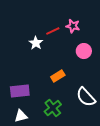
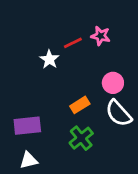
pink circle: (84, 51) -> (113, 83), moved
white semicircle: (86, 97) -> (118, 113), moved
green cross: (53, 108) -> (81, 138), moved

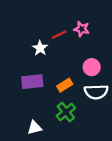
white semicircle: (118, 113) -> (96, 92), turned -50
purple rectangle: (27, 126) -> (32, 82), moved
white triangle: (29, 160) -> (34, 128), moved

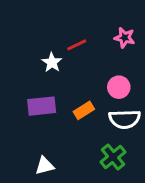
pink star: (82, 29) -> (125, 38), moved
green cross: (66, 112) -> (113, 157), moved

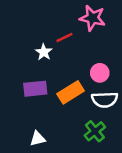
pink star: (125, 38) -> (92, 18), moved, size x1.5
orange rectangle: (84, 110) -> (71, 92), size x1.5

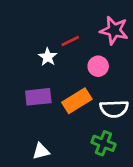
pink star: (92, 18) -> (114, 30), moved
pink circle: (100, 73) -> (98, 66), moved
green cross: (95, 131) -> (103, 143), turned -30

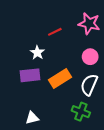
white star: (48, 57) -> (37, 53), moved
pink circle: (98, 66) -> (90, 57), moved
white semicircle: (114, 109) -> (89, 85), turned 115

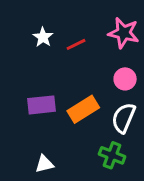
white star: (37, 53) -> (43, 37), moved

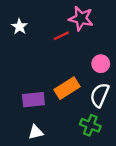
pink star: (124, 33) -> (81, 18), moved
white star: (43, 37) -> (19, 27), moved
purple rectangle: (41, 105) -> (33, 100), moved

